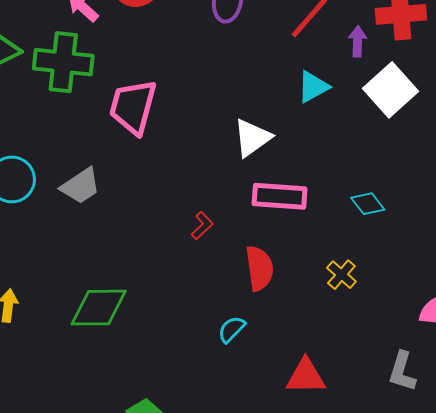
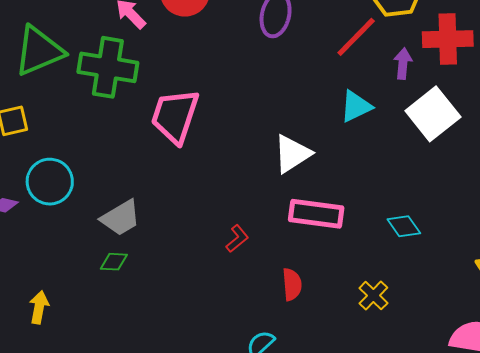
gray trapezoid: (81, 186) -> (121, 218), moved
red semicircle: (259, 268) -> (292, 284), size x0.7
green diamond: (99, 308) -> (114, 262), moved, size x0.5

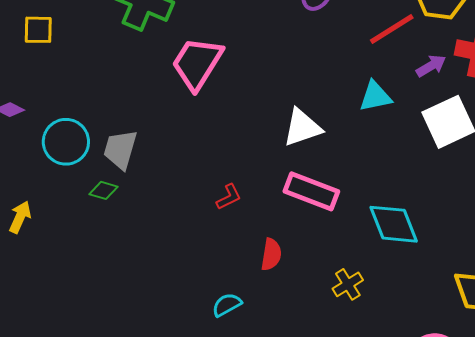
purple arrow: (403, 64) -> (431, 66), turned 40
cyan circle: (50, 182) -> (66, 142), moved
gray trapezoid: (121, 218) -> (120, 149), turned 123
cyan diamond: (404, 226) -> (394, 224), size x1.6

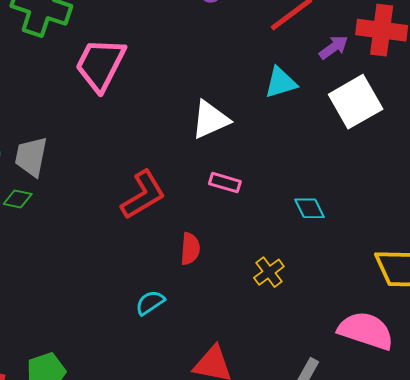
pink rectangle: (311, 191) -> (225, 183), size x0.6
red L-shape: (229, 197) -> (143, 195), size x1.8
cyan diamond: (394, 224) -> (310, 208), size x0.6

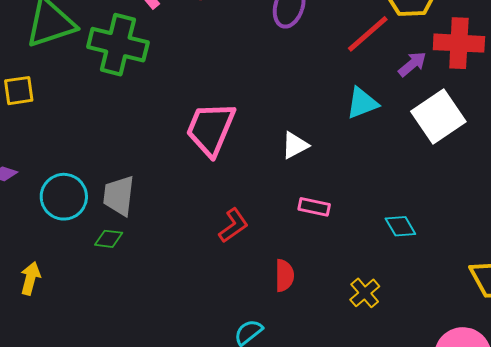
pink trapezoid: (100, 64) -> (211, 129), moved
white triangle: (210, 120) -> (295, 145), size x0.7
red L-shape: (143, 195) -> (233, 225), size x0.7

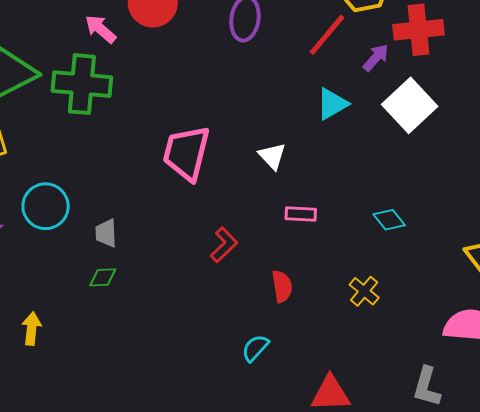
white triangle: (295, 145) -> (272, 156), turned -36
gray trapezoid: (119, 196) -> (106, 233), size x0.7
cyan circle: (64, 197) -> (46, 206), moved

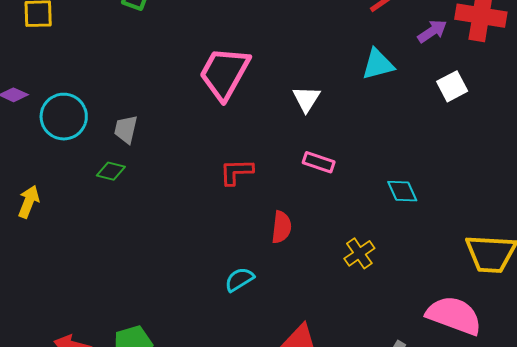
white square: (410, 105) -> (452, 86), size x0.6
cyan circle: (46, 206) -> (64, 117), moved
red L-shape: (224, 245) -> (236, 172), turned -153

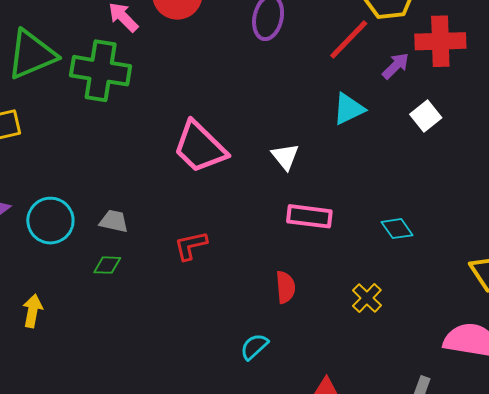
pink trapezoid: (224, 73) -> (200, 147), turned -64
gray trapezoid: (126, 129) -> (114, 221), turned 100
pink rectangle: (319, 162) -> (309, 216), size x1.4
red L-shape: (236, 172) -> (191, 245), moved

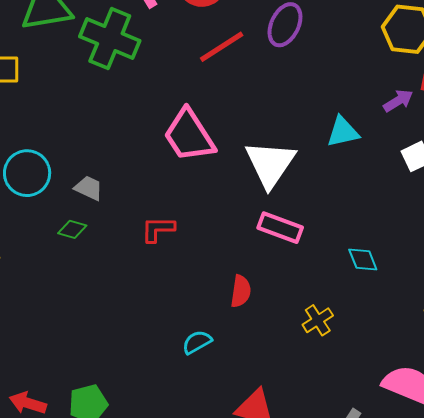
red line: (349, 39) -> (222, 47), moved
white triangle: (285, 156) -> (270, 164), size x1.8

